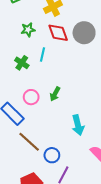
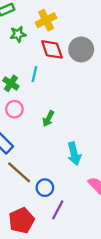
green star: (28, 30) -> (18, 34), moved
pink circle: (31, 97) -> (14, 109), moved

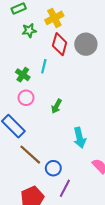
red diamond: (52, 49) -> (60, 44), turned 35

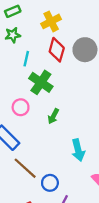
green star: (29, 30) -> (13, 35), moved
cyan line: (44, 66) -> (26, 59), moved
green cross: (23, 75) -> (41, 82), moved, size x1.5

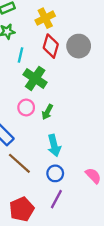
pink circle: (21, 107) -> (26, 107), moved
cyan arrow: (78, 150) -> (54, 145), moved
blue circle: (50, 183) -> (55, 173), moved

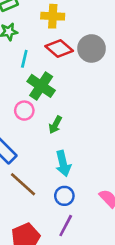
yellow cross: (45, 18) -> (53, 16), turned 30
red diamond: (51, 46) -> (59, 48), turned -65
pink circle: (26, 107) -> (24, 111), moved

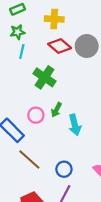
cyan line: (24, 59) -> (22, 51), moved
pink circle: (24, 111) -> (36, 115), moved
cyan arrow: (63, 164) -> (75, 125), moved

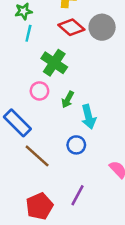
pink circle: (36, 115) -> (39, 91), moved
blue circle: (64, 169) -> (76, 145), moved

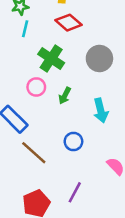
gray circle: (102, 27) -> (99, 58), moved
cyan arrow: (89, 117) -> (101, 111), moved

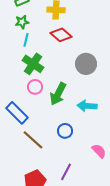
green cross: (51, 58) -> (33, 64), moved
green arrow: (65, 96) -> (58, 94), size x1.6
cyan arrow: (101, 111) -> (87, 106), turned 108

